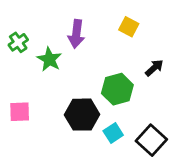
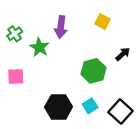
pink square: (20, 112) -> (16, 77), moved
black hexagon: (82, 115) -> (59, 107), moved

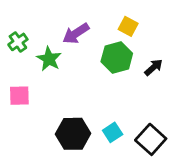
purple arrow: (61, 27) -> (76, 33), turned 50
green hexagon: (93, 71) -> (117, 58), moved

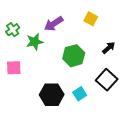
green hexagon: (117, 58) -> (74, 56), moved
green star: (49, 59) -> (35, 42), turned 30
black square: (151, 139) -> (107, 80), moved

